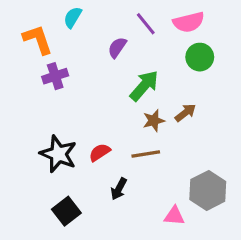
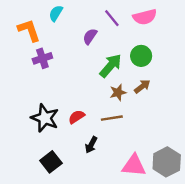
green circle: (200, 57) -> (141, 56), moved
gray hexagon: (208, 190) -> (167, 162), moved
pink triangle: (174, 216) -> (134, 166), size x1.5

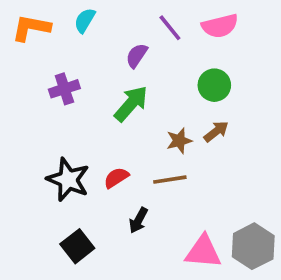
orange L-shape: (29, 30) -> (31, 28), moved, turned -60
green arrow: (111, 66) -> (131, 104), moved

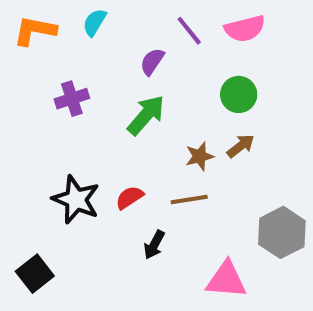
black square: (77, 246) -> (35, 274), moved
gray hexagon: (253, 246) -> (282, 232), moved

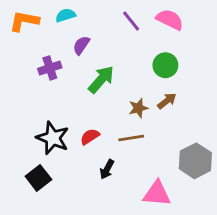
cyan semicircle: (95, 22) -> (66, 15), turned 42
pink semicircle: (245, 29) -> (170, 20), turned -140
purple semicircle: (152, 62) -> (81, 45), moved
black square: (35, 274) -> (38, 178), moved

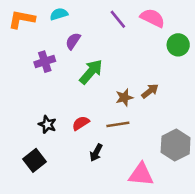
green circle: (165, 65) -> (178, 45), moved
black star: (53, 138) -> (47, 124), size x0.6

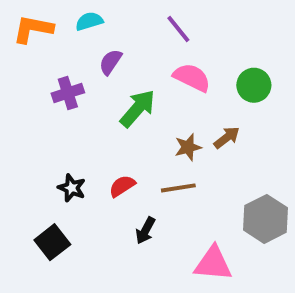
pink semicircle: (153, 18) -> (192, 77), moved
green circle: (178, 45) -> (254, 85), moved

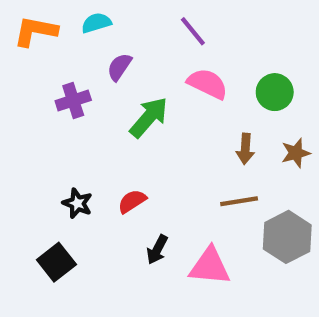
brown arrow: (227, 138) -> (245, 149), turned 132
brown star: (188, 147) -> (296, 153), moved
brown line: (178, 188) -> (239, 201), moved
pink triangle: (213, 263) -> (210, 266), moved

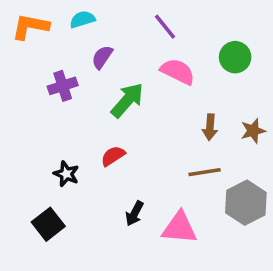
green circle: (275, 92) -> (235, 57), moved
red semicircle: (132, 201) -> (113, 156), moved

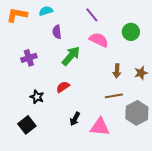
purple semicircle: (102, 57) -> (57, 32), turned -40
purple cross: (63, 86) -> (29, 58), moved

